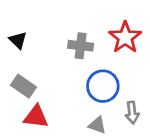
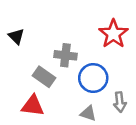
gray cross: (81, 46) -> (65, 55), moved
gray rectangle: (23, 86) -> (44, 77), moved

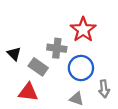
red star: (113, 34) -> (83, 30), moved
black triangle: (16, 36) -> (14, 54), moved

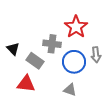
gray arrow: (104, 89) -> (96, 55), moved

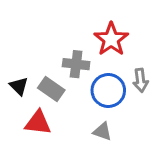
black triangle: (13, 49) -> (19, 86), moved

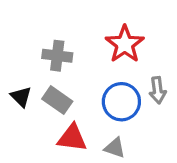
gray cross: (76, 64) -> (57, 56), moved
red triangle: (38, 123) -> (72, 138), moved

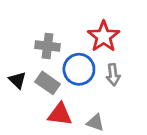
gray arrow: (158, 90) -> (113, 75), moved
blue circle: (121, 102) -> (79, 69), moved

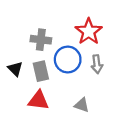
gray rectangle: (48, 83) -> (41, 71), turned 42
red triangle: (60, 114) -> (38, 100), moved

